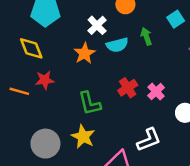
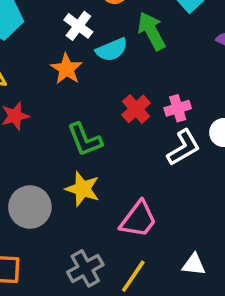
green arrow: (146, 36) -> (152, 31), size x1.5
pink cross: (156, 92) -> (178, 108), turned 35
white L-shape: (149, 140) -> (184, 148), moved

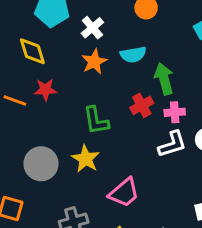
white cross: (78, 26) -> (92, 28), moved
green arrow: (152, 31) -> (164, 79), moved

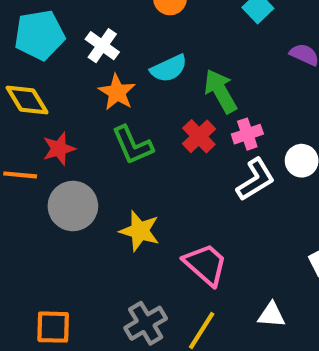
green L-shape: (96, 120) -> (132, 145), moved
gray circle: (41, 164) -> (73, 206), moved
pink trapezoid: (124, 193) -> (205, 264), turned -84

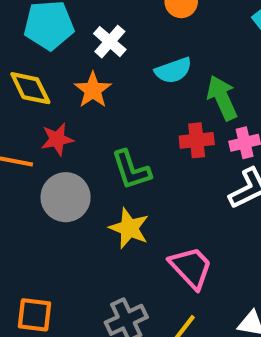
orange star: (117, 92) -> (93, 90), moved
red cross: (199, 136) -> (197, 140), turned 32
green L-shape: (132, 145) -> (131, 170), moved

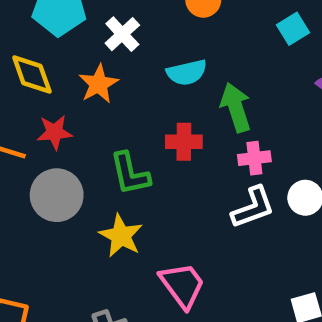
red cross: (197, 140) -> (184, 142), moved

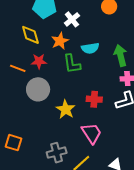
cyan semicircle: (187, 72) -> (90, 48), moved
red cross: (184, 142) -> (94, 99), moved
green L-shape: (130, 174) -> (72, 64), moved

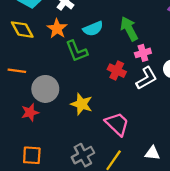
red star: (39, 61) -> (30, 112), moved
red cross: (94, 99) -> (117, 71), moved, turned 35

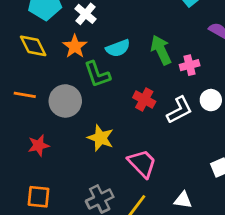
pink cross: (143, 53) -> (190, 65), moved
gray circle: (45, 89) -> (65, 101), moved

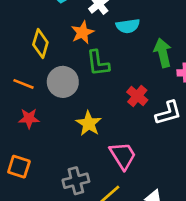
yellow diamond: (33, 46) -> (40, 43), moved, turned 32
cyan semicircle: (118, 48) -> (128, 26), moved
orange line: (25, 95) -> (23, 84), moved

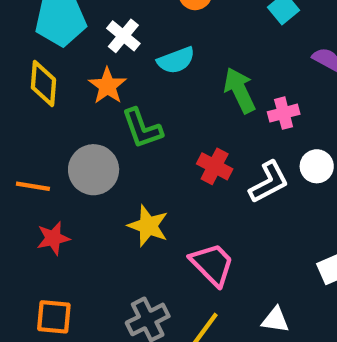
yellow diamond: (40, 43) -> (43, 83), moved

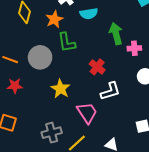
white L-shape: (269, 182) -> (110, 91), moved

